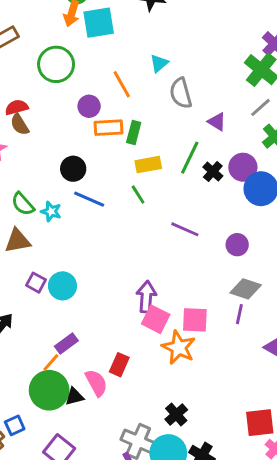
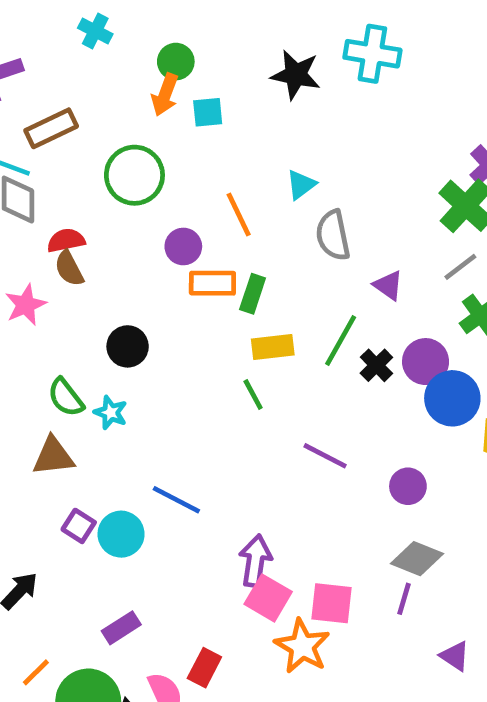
cyan square: (99, 23) -> (208, 112), size x0.6
black circle: (73, 169) -> (128, 346), moved
blue line: (89, 199) -> (176, 500), moved
orange line: (51, 362) -> (36, 672), moved

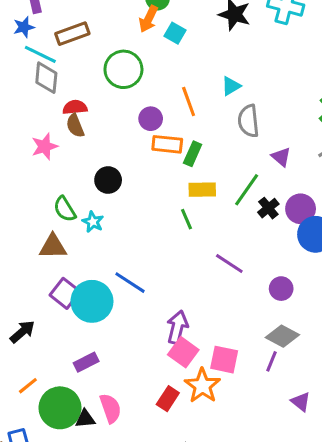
cyan square: (208, 112) -> (175, 33), turned 30
purple square: (79, 526) -> (65, 293), size x1.4
cyan circle: (121, 534) -> (92, 301), size x1.4
red rectangle: (204, 668) -> (168, 399), moved

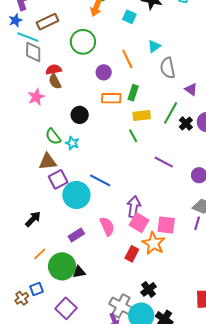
cyan square: (175, 33) -> (129, 17), moved
orange rectangle: (167, 144) -> (111, 98), moved
purple square: (65, 293) -> (58, 179), moved, turned 30
pink semicircle: (110, 408) -> (107, 226), moved

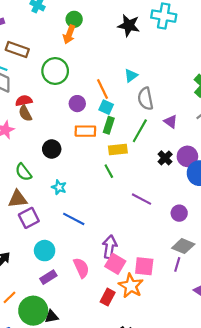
cyan square: (129, 17) -> (106, 107), moved
brown rectangle: (47, 22) -> (17, 50), turned 45
green line: (171, 113) -> (140, 131), moved
cyan star: (72, 143) -> (59, 187), moved
cyan circle: (76, 195) -> (45, 251), moved, size x0.7

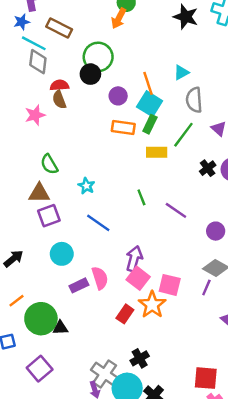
cyan square: (106, 107) -> (150, 104), size x1.5
black circle: (52, 149) -> (90, 74), moved
green line: (109, 171) -> (141, 197), moved
purple rectangle: (48, 277) -> (79, 285), moved

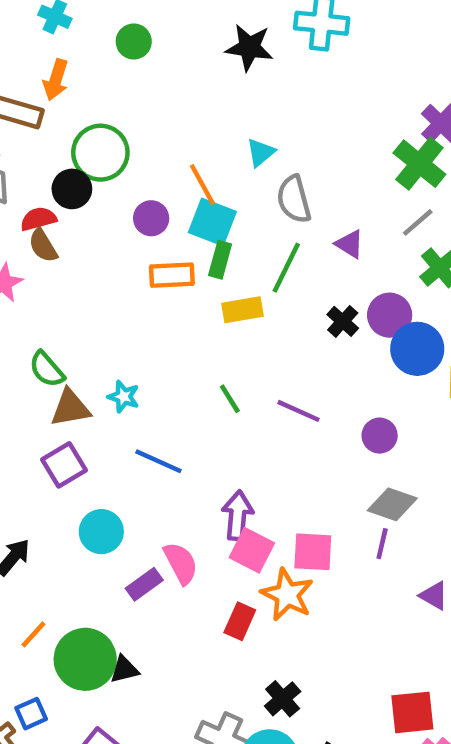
orange arrow: (119, 18) -> (56, 80), moved
black circle: (90, 74) -> (72, 189), moved
brown triangle: (39, 193) -> (70, 408), moved

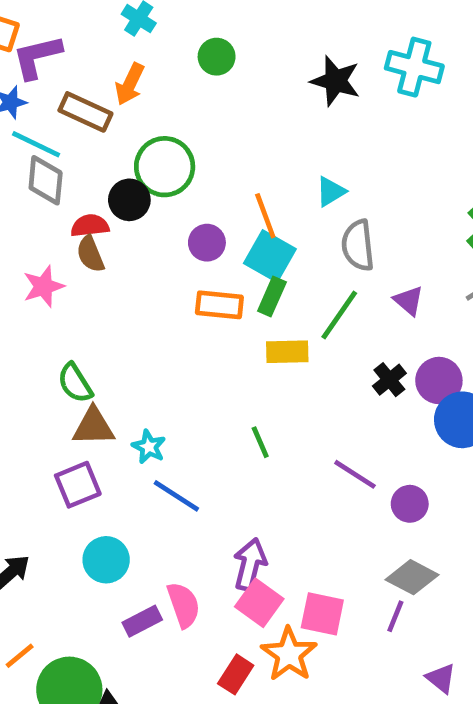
cyan star: (124, 397) -> (149, 447), moved
purple line: (299, 411) -> (355, 474), moved

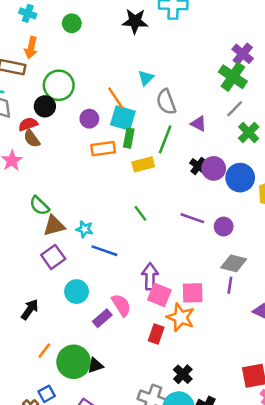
purple circle: (439, 380) -> (214, 168), moved

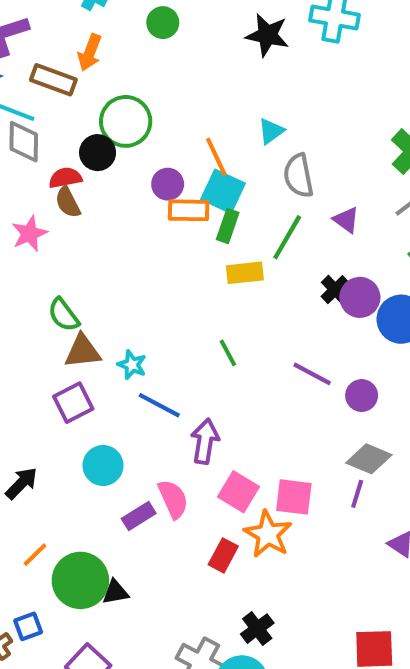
orange rectangle: (103, 149) -> (189, 210), moved
purple arrow: (150, 276) -> (205, 441), moved

